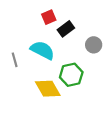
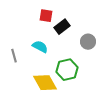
red square: (49, 17) -> (46, 16), turned 32
cyan semicircle: (42, 50) -> (40, 47), size x0.7

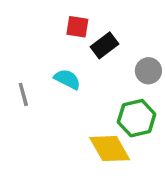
green hexagon: (67, 70) -> (137, 118), moved
yellow diamond: (45, 83) -> (110, 149), moved

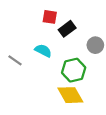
gray line: (23, 94) -> (15, 60), turned -40
green hexagon: (137, 118) -> (74, 70), moved

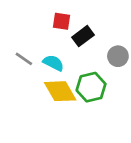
gray line: (15, 60) -> (24, 59), moved
yellow diamond: (70, 95) -> (60, 91), moved

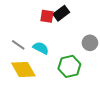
black rectangle: (83, 36) -> (61, 13), moved
yellow diamond: (60, 91) -> (23, 69), moved

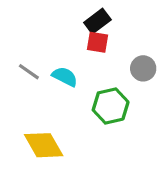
red square: (47, 16) -> (97, 42), moved
yellow diamond: (23, 69) -> (44, 145), moved

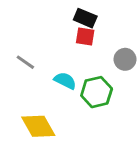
black rectangle: (97, 21) -> (85, 18), turned 60
cyan semicircle: (65, 77) -> (65, 81), moved

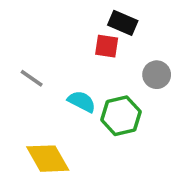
black rectangle: (85, 18) -> (123, 23), moved

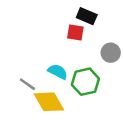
gray line: (32, 78) -> (27, 84), moved
yellow diamond: (48, 159) -> (49, 102), moved

